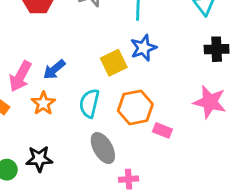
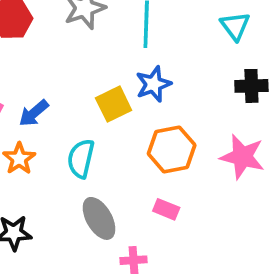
orange hexagon: (135, 107) -> (172, 149), moved
pink rectangle: (162, 130) -> (166, 209), moved

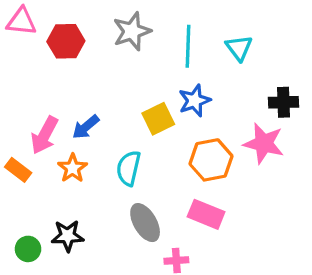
cyan triangle: (235, 26) -> (239, 48), moved
pink star: (242, 157) -> (264, 143), moved
pink rectangle: (166, 209) -> (206, 214), size x1.5

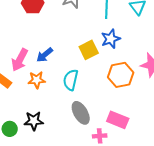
orange star: (73, 168) -> (37, 80), turned 30
pink rectangle: (206, 214) -> (118, 120), moved

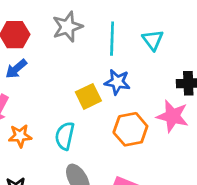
blue star: (111, 39) -> (117, 82), turned 30
blue arrow: (45, 55) -> (16, 69), moved

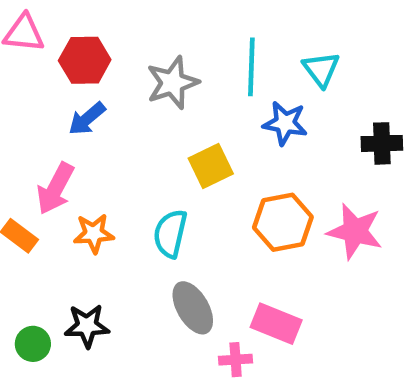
gray star: (67, 27) -> (173, 83), moved
blue star: (117, 82) -> (285, 123), moved
pink star: (173, 116) -> (355, 231), moved

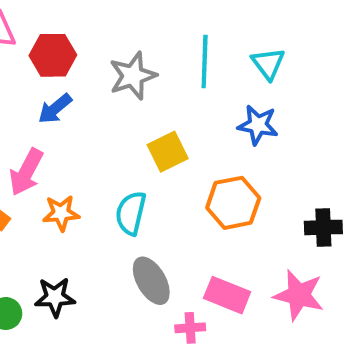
blue star: (285, 123) -> (258, 125), moved
black cross: (382, 143) -> (323, 227), moved
pink star: (355, 231) -> (299, 295), moved

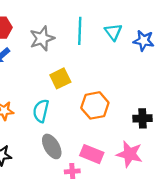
blue star: (258, 125) -> (144, 41), moved

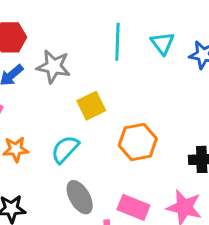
gray star: (42, 38) -> (54, 66), moved, turned 30
cyan semicircle: (41, 111) -> (65, 149), turned 30

